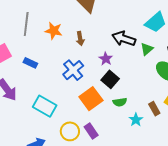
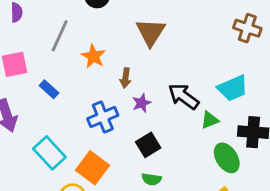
purple star: (106, 59) -> (142, 103), moved
orange square: (91, 99) -> (92, 168), moved, turned -35

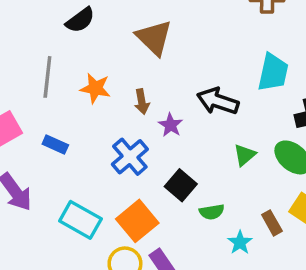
cyan trapezoid: (233, 88) -> (273, 72), turned -36
green triangle: (210, 120) -> (245, 155), moved
black square: (148, 145) -> (181, 185), moved
orange square: (92, 168) -> (137, 221), turned 32

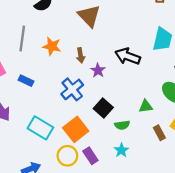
green triangle: (245, 155) -> (146, 106), moved, turned 32
cyan star: (240, 242) -> (121, 150), moved

